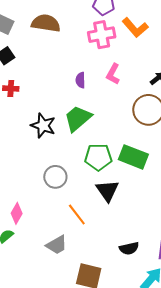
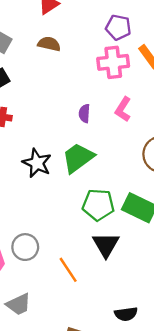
brown semicircle: (46, 23) -> (49, 44), size x0.7
gray circle: (55, 177) -> (25, 247), moved
gray trapezoid: (57, 245) -> (19, 304), moved

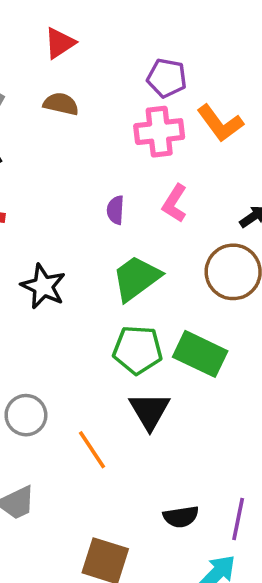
green trapezoid: (78, 158) -> (136, 278), moved

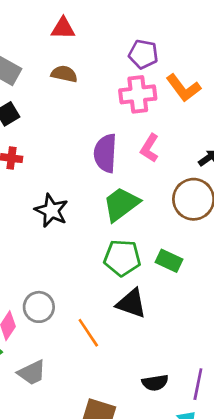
red triangle: (60, 43) -> (63, 28), turned 35
purple semicircle: (115, 210) -> (105, 153), size x1.8
green rectangle: (200, 354) -> (169, 261), size x0.7
black triangle: (150, 411) -> (131, 303), turned -40

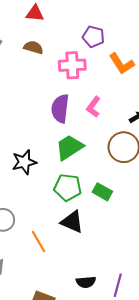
pink cross: (138, 94) -> (72, 65), moved
black star: (51, 211) -> (24, 162), moved, turned 30

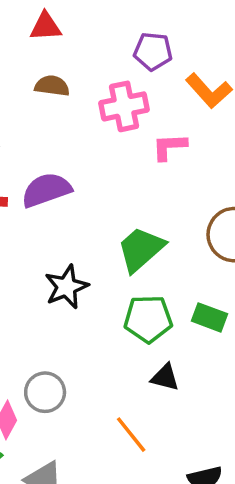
pink L-shape: (93, 107) -> (169, 147), moved, turned 60
purple semicircle: (60, 108) -> (46, 190), moved, turned 72
black triangle: (72, 222) -> (165, 377), size x0.7
orange line: (39, 241) -> (131, 435), moved

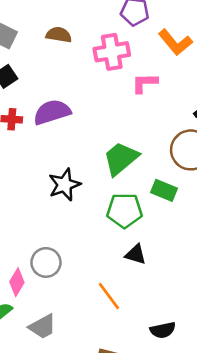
green rectangle: (210, 317) -> (164, 190), moved

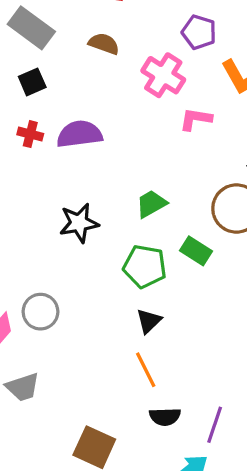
pink cross: (112, 52) -> (163, 75), turned 32
green trapezoid: (121, 158) -> (151, 204), size x0.7
black triangle: (136, 254) -> (149, 321), turned 50
orange line: (109, 296) -> (146, 370), moved

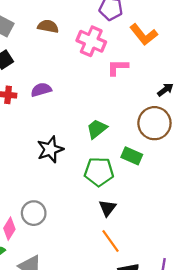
purple semicircle: (79, 134) -> (41, 90), size x0.7

